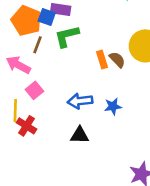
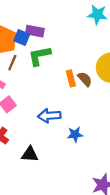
blue star: (113, 106) -> (75, 134), moved
black triangle: (80, 135) -> (30, 154), moved

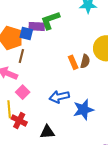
green L-shape: (39, 56) -> (50, 20), moved
brown semicircle: (85, 79) -> (85, 61), turned 64
blue star: (75, 134) -> (83, 110), size x1.5

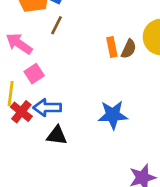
brown line: (21, 56) -> (56, 25), moved
blue arrow: (59, 97) -> (47, 108), moved

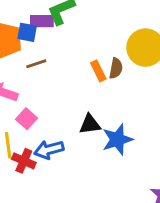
brown line: (56, 25) -> (36, 64), turned 60
black triangle: (57, 135) -> (90, 124), moved

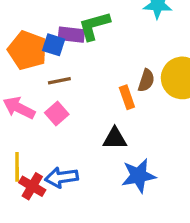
brown semicircle: (116, 68) -> (146, 80), moved
pink square: (27, 119) -> (57, 114), moved
black triangle: (90, 124) -> (115, 138), moved

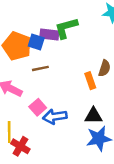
pink square: (57, 114) -> (38, 107), moved
black triangle: (115, 138) -> (93, 116), moved
blue arrow: (62, 177) -> (55, 117), moved

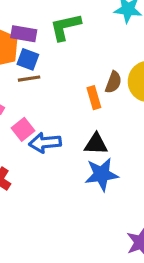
purple rectangle: (49, 34) -> (24, 34), moved
blue square: (36, 42) -> (28, 59), moved

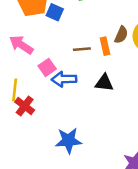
brown line: (29, 79) -> (82, 49), moved
blue star: (102, 174) -> (68, 140), moved

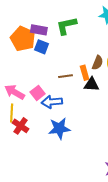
pink arrow: (21, 45) -> (14, 92), moved
black triangle: (104, 83) -> (91, 84), moved
blue star: (68, 140) -> (59, 128), moved

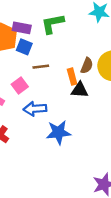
brown line: (66, 76) -> (41, 67), moved
pink square: (38, 93) -> (20, 86), moved
blue star: (59, 128) -> (58, 132), moved

